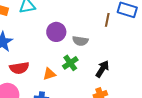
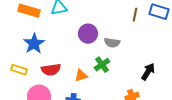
brown line: (107, 20) -> (135, 15), moved
black arrow: (102, 69) -> (148, 72), moved

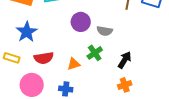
black arrow: (148, 72) -> (125, 60), moved

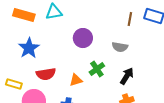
gray semicircle: (105, 31) -> (120, 47), moved
yellow rectangle: (12, 58) -> (14, 84), moved

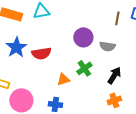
purple circle: (83, 38) -> (83, 37), moved
red semicircle: (46, 74) -> (41, 53), moved

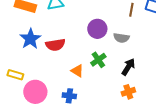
orange triangle: (63, 79) -> (77, 71), turned 48

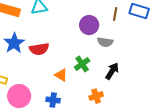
purple circle: (97, 29) -> (89, 25), moved
orange cross: (128, 92) -> (96, 96), moved

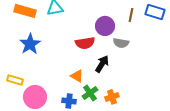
red semicircle: (39, 49) -> (85, 43), moved
green cross: (82, 64) -> (90, 93), moved
black arrow: (112, 71) -> (102, 64), moved

